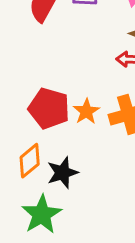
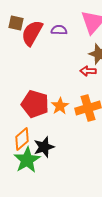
green star: (42, 214) -> (27, 160), moved

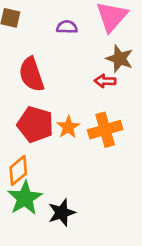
red semicircle: (32, 33) -> (31, 74), moved, turned -48
black star: (44, 147) -> (62, 213), moved

